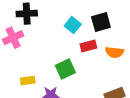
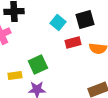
green square: (65, 69) -> (38, 64), moved

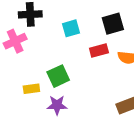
cyan square: (58, 22) -> (71, 28), moved, turned 35

